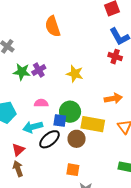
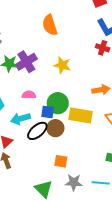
orange semicircle: (53, 26) -> (50, 25), moved
purple cross: (39, 70) -> (26, 62), size x1.5
brown circle: (77, 139) -> (55, 128), moved

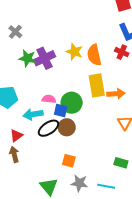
orange semicircle: (50, 25) -> (94, 55), moved
yellow star: (62, 65) -> (74, 52), moved
pink semicircle: (29, 95) -> (49, 99), moved
yellow rectangle: (81, 116) -> (97, 85), moved, turned 65

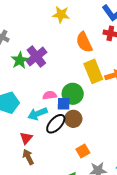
yellow star: (74, 52) -> (61, 15), moved
green star: (27, 58) -> (20, 60), turned -30
orange square: (69, 161) -> (83, 151), turned -32

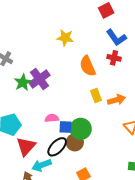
yellow rectangle: (93, 71) -> (96, 95), size x0.6
green circle: (73, 94) -> (81, 129), moved
cyan arrow: (38, 114) -> (42, 165), moved
red triangle: (26, 138) -> (26, 146), moved, size x1.5

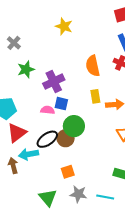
yellow star: (65, 38) -> (64, 26), moved
purple cross: (39, 79) -> (54, 82), moved
blue square: (66, 127) -> (61, 104), moved

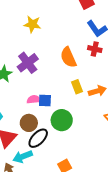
purple cross: (54, 82) -> (28, 63), moved
pink semicircle: (48, 110) -> (34, 99), moved
brown circle: (66, 138) -> (29, 123), moved

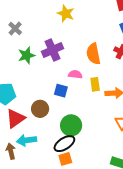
pink semicircle: (34, 99) -> (75, 74), moved
green circle: (62, 120) -> (71, 125), moved
black ellipse: (38, 138) -> (64, 144), moved

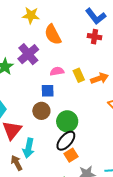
orange semicircle: (93, 54) -> (53, 34), moved
brown circle: (40, 109) -> (41, 111), moved
cyan arrow: (27, 140) -> (29, 148), turned -54

